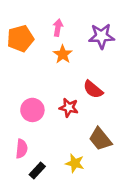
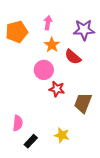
red semicircle: (93, 89) -> (73, 57), moved
pink circle: (32, 110) -> (44, 70), moved
brown trapezoid: (100, 139) -> (83, 103), moved, turned 60

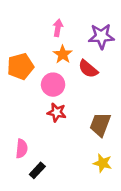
orange pentagon: (17, 32) -> (20, 66), moved
red star: (57, 89) -> (57, 112), moved
yellow star: (62, 135) -> (103, 163), moved

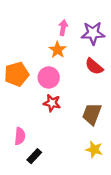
pink arrow: (58, 28) -> (63, 28), moved
orange pentagon: (20, 66) -> (17, 74), moved
red semicircle: (88, 69) -> (94, 66), moved

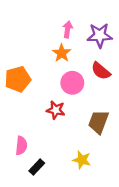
pink circle: (49, 77) -> (72, 83), moved
yellow star: (94, 149) -> (82, 160), moved

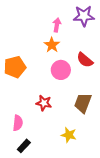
purple star: (100, 35) -> (84, 16), moved
red star: (56, 110) -> (44, 103), moved
black rectangle: (37, 167) -> (24, 146), moved

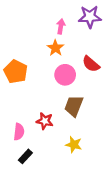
orange pentagon: (15, 67) -> (16, 72), turned -30
red star: (44, 103) -> (45, 121), moved
brown trapezoid: (83, 103) -> (74, 106), moved

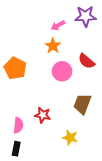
pink arrow: (61, 26) -> (58, 25), turned -128
brown trapezoid: (74, 106) -> (82, 104), moved
black rectangle: (25, 156) -> (16, 149), moved, turned -32

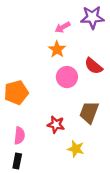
orange pentagon: (15, 68) -> (16, 92), moved, turned 30
red star: (43, 115) -> (56, 125), moved

